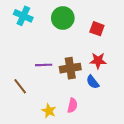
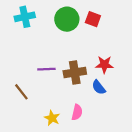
cyan cross: (23, 16) -> (25, 17), turned -36
red square: (97, 29) -> (93, 19), moved

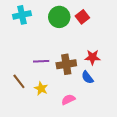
red square: (93, 19) -> (82, 17), turned 32
pink semicircle: (77, 112) -> (68, 100), turned -128
yellow star: (52, 118) -> (41, 88), moved

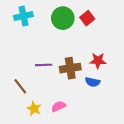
blue semicircle: (87, 77) -> (93, 82), turned -40
yellow star: (41, 88) -> (34, 109), moved
pink semicircle: (68, 100) -> (59, 106), moved

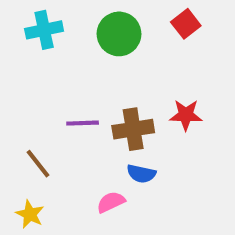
red square: (87, 18) -> (186, 24), moved
blue semicircle: (93, 82) -> (141, 174), moved
yellow star: (34, 109) -> (30, 214), moved

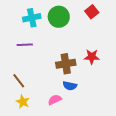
cyan cross: (44, 30) -> (32, 18), moved
purple line: (83, 123) -> (25, 45), moved
yellow star: (30, 214) -> (23, 102), moved

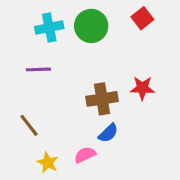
blue semicircle: (70, 86) -> (108, 133), turned -56
yellow star: (23, 102) -> (48, 163), moved

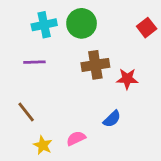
red square: (142, 18) -> (147, 28), moved
brown cross: (102, 99) -> (95, 65), moved
blue semicircle: (108, 133) -> (112, 119), moved

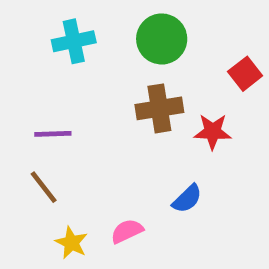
green circle: (82, 23) -> (162, 39), moved
red square: (147, 28) -> (245, 74), moved
purple line: (34, 62) -> (53, 134), moved

